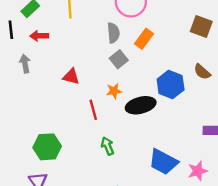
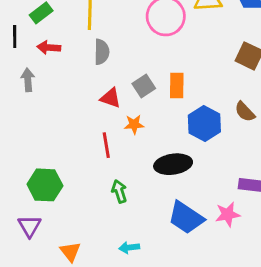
gray semicircle: (113, 33) -> (102, 52), moved
orange rectangle: (144, 39) -> (177, 85), moved, turned -42
red triangle: (71, 77) -> (110, 98), moved
black ellipse: (141, 105) -> (173, 164), moved
pink star: (198, 171) -> (228, 214), moved

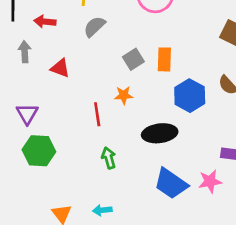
gray semicircle: (102, 52) -> (94, 27), turned -135
red triangle: (110, 98) -> (60, 68), moved
purple triangle: (29, 226) -> (27, 114), moved
cyan arrow: (129, 247) -> (102, 210), moved

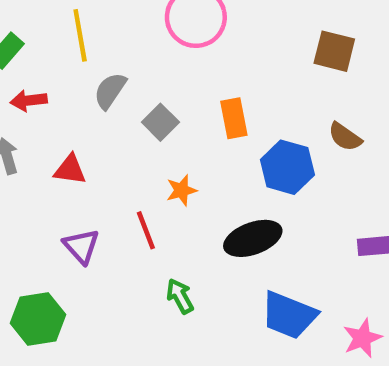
gray square: (133, 59) -> (160, 122), moved
purple triangle: (27, 114) -> (81, 246), moved
green hexagon: (39, 151) -> (38, 319), moved
pink star: (210, 181) -> (362, 338), moved

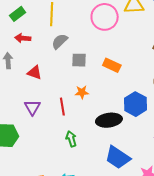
orange rectangle: (234, 118) -> (112, 65), turned -66
gray square: (160, 122) -> (79, 60), turned 35
blue hexagon: (287, 167) -> (135, 104), moved

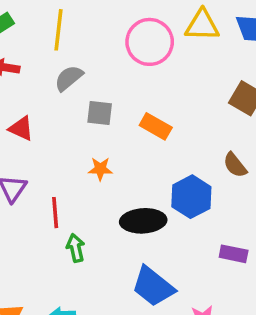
red line: (62, 107) -> (55, 213), moved

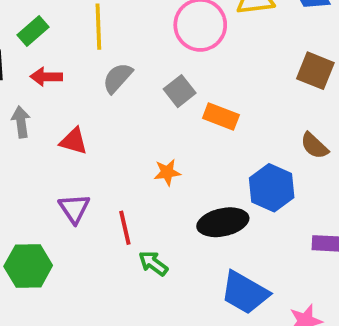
gray square: (100, 113) -> (180, 91), moved, turned -36
green arrow: (76, 248) -> (153, 263), turned -32

